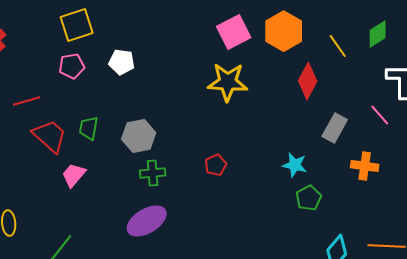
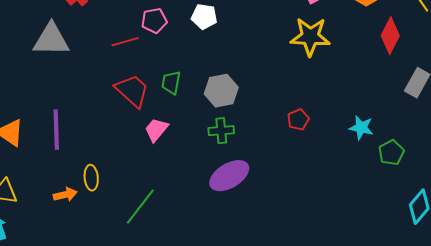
red line: (27, 101) -> (125, 42), moved
cyan star: (295, 165) -> (361, 128), moved
green cross: (153, 173) -> (221, 131), moved

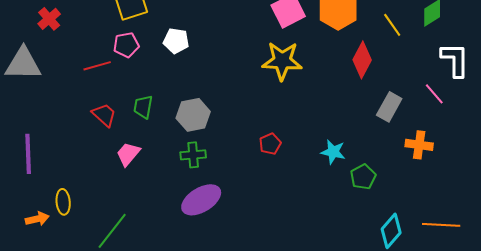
red trapezoid: (132, 91) -> (104, 115), size x0.7

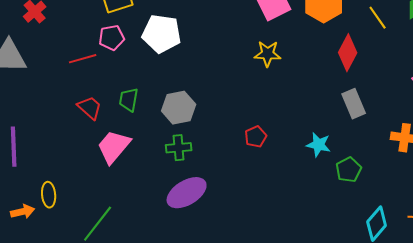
white pentagon: (176, 41) -> (162, 34), size x1.5
yellow star: (282, 61) -> (268, 54), size x0.7
gray rectangle: (389, 107) -> (354, 104), moved, turned -52
pink trapezoid: (128, 154) -> (114, 147), size x1.4

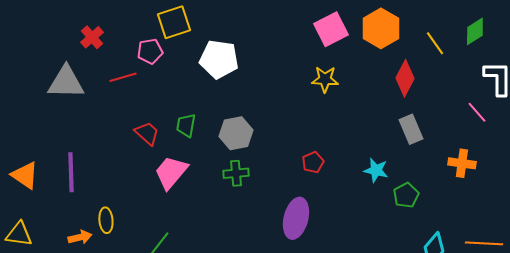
pink pentagon: (112, 38) -> (150, 51), moved
red line: (83, 59) -> (123, 77), moved
purple ellipse: (187, 193) -> (296, 218), moved, turned -45

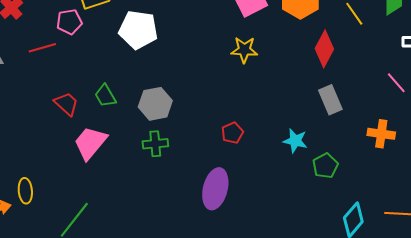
green trapezoid: (186, 125) -> (105, 96), turned -40

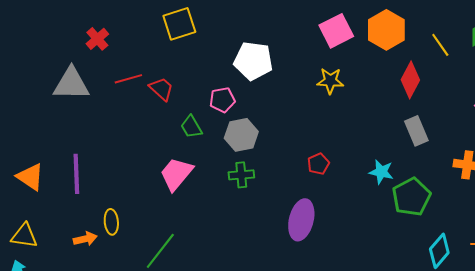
pink pentagon: (69, 22) -> (222, 100), moved
white pentagon: (138, 30) -> (253, 61), moved
red trapezoid: (66, 104) -> (161, 89), moved
green pentagon: (325, 166) -> (411, 197), size x1.5

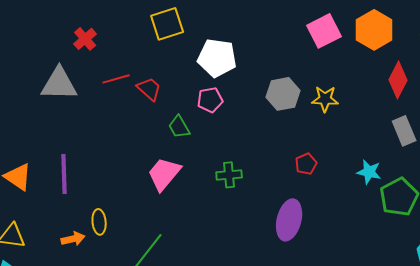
white pentagon: (253, 61) -> (217, 58), moved
yellow star: (330, 81) -> (325, 99), moved
gray hexagon: (241, 135) -> (283, 94), moved

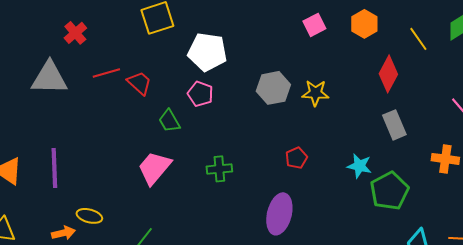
orange hexagon: (374, 30) -> (364, 24), size x0.7
pink square: (324, 31) -> (314, 25), size x0.7
pink pentagon: (210, 100) -> (200, 94), turned 30
yellow ellipse: (99, 222) -> (89, 216), turned -70

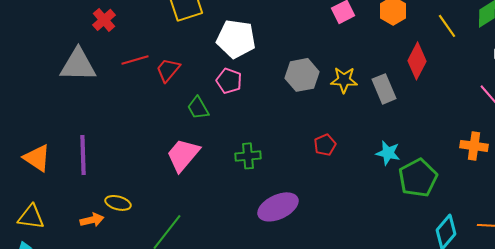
red trapezoid: (139, 83) -> (168, 70), turned -92
gray rectangle: (394, 125) -> (384, 89), moved
purple ellipse: (279, 214) -> (278, 207), moved, turned 51

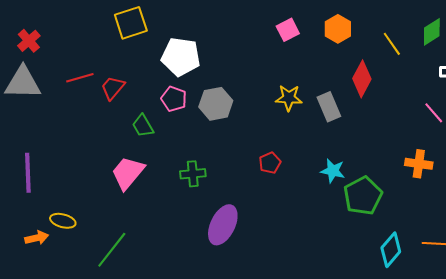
red cross: (104, 20) -> (29, 41), moved
gray hexagon: (302, 75) -> (216, 104), moved
purple ellipse: (278, 207) -> (223, 225), turned -39

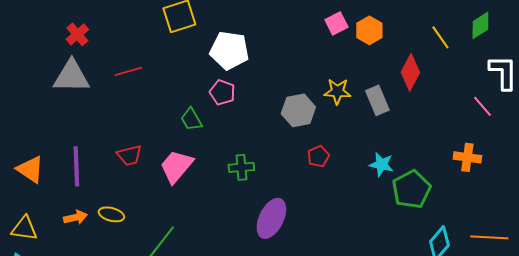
orange hexagon: (338, 29) -> (369, 30), moved
red trapezoid: (113, 88) -> (129, 155), moved, turned -144
gray hexagon: (216, 104) -> (298, 110), moved
orange arrow: (37, 238) -> (75, 217), moved

